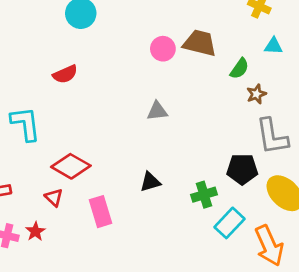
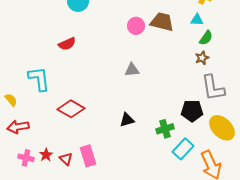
cyan triangle: (273, 46) -> (197, 20), moved
green semicircle: (239, 69) -> (206, 38), moved
red triangle: (54, 197) -> (66, 159), moved
pink rectangle: (101, 212) -> (88, 156), moved

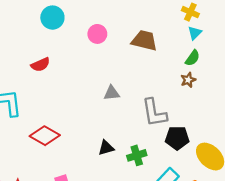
cyan triangle: (197, 20) -> (195, 33), moved, turned -48
pink circle: (136, 26) -> (97, 34), moved
gray L-shape: (213, 88) -> (154, 113), moved
green cross: (165, 129) -> (137, 155), moved

